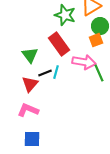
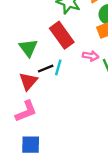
pink arrow: (84, 62) -> (91, 56), size x0.6
pink L-shape: (28, 110) -> (26, 111), turned 135

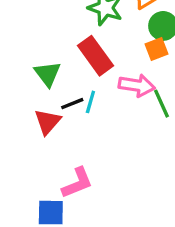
pink arrow: (91, 56) -> (137, 85), size x1.5
pink L-shape: (26, 111) -> (77, 183), moved

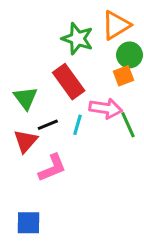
cyan line: (90, 102) -> (78, 125), moved
pink L-shape: (77, 183) -> (52, 168), moved

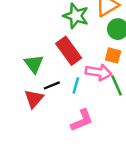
orange square: (124, 76) -> (113, 55), moved, turned 35
pink L-shape: (52, 168) -> (82, 120), moved

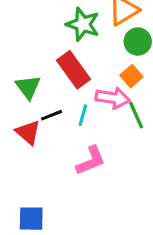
orange square: (113, 55) -> (131, 76), turned 35
red triangle: (34, 99) -> (28, 132), turned -30

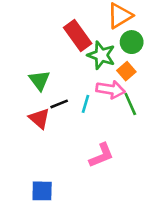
green star: (83, 24) -> (101, 55), moved
red rectangle: (73, 70) -> (78, 35), moved
pink L-shape: (91, 161) -> (101, 155), moved

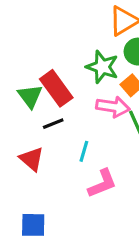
red rectangle: (78, 35) -> (56, 88), moved
cyan line: (86, 104) -> (84, 151), moved
red triangle: (39, 118) -> (32, 159), moved

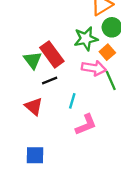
green star: (102, 67) -> (86, 39), turned -30

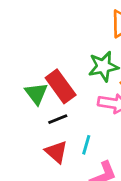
red triangle: (34, 107) -> (56, 152), moved

